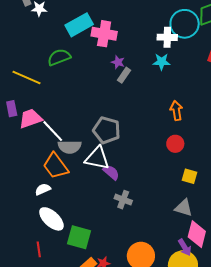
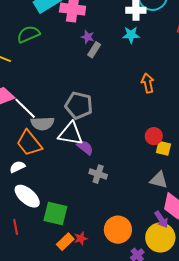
red circle: (175, 144) -> (154, 136), moved

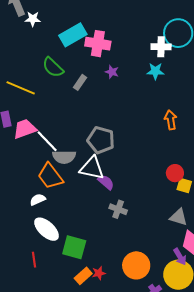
green semicircle: (28, 34) -> (53, 67), turned -115
gray rectangle: (94, 50) -> (80, 82), moved

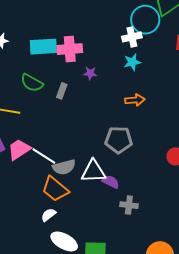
cyan rectangle: (73, 35) -> (43, 47), turned 40
orange arrow: (171, 120) -> (135, 100), moved, turned 108
gray pentagon: (101, 140) -> (119, 140), moved

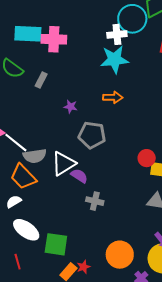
cyan star: (132, 62) -> (114, 59), size x1.6
purple star: (90, 73) -> (71, 107), moved
white triangle: (94, 171) -> (63, 163), turned -36

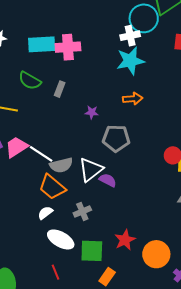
gray cross: (95, 201) -> (82, 211), moved, turned -30
red star: (83, 267) -> (125, 240), moved, size x1.5

